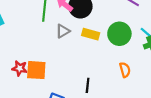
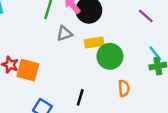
yellow rectangle: (91, 34) -> (94, 43), turned -35
green circle: (119, 34) -> (110, 56), moved

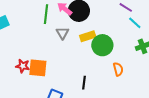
gray triangle: (65, 33) -> (62, 33), turned -32
cyan line: (155, 54) -> (135, 23), moved

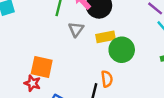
red star: (23, 66) -> (32, 83), moved
orange semicircle: (118, 69) -> (107, 79), moved

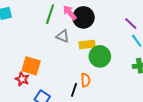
gray triangle: (76, 29) -> (63, 36), turned -48

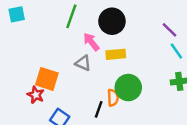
pink arrow: (70, 13) -> (91, 42), moved
gray triangle: (63, 36) -> (83, 63), moved
green circle: (100, 56) -> (128, 88), moved

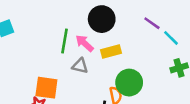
green line: (71, 16) -> (64, 41), moved
purple line: (170, 30) -> (152, 23), moved

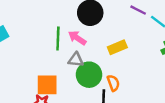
yellow rectangle: (111, 51) -> (117, 47), moved
green circle: (129, 83) -> (89, 75), moved

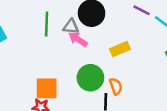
green line: (58, 38) -> (47, 24), moved
gray triangle: (76, 60) -> (71, 27), moved

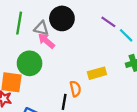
yellow rectangle: (120, 49) -> (97, 73), moved
green circle: (90, 78) -> (30, 63), moved

